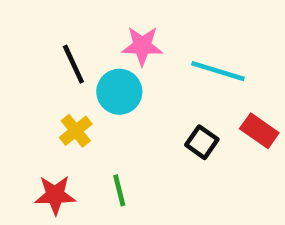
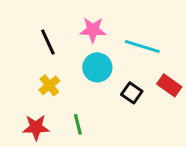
cyan circle: (119, 92) -> (97, 67), moved

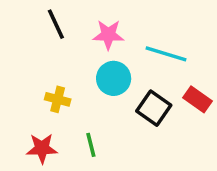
black line: (48, 42) -> (56, 24), moved
yellow cross: (49, 85) -> (58, 99), turned -36
black square: (132, 93) -> (154, 108), size x1.4

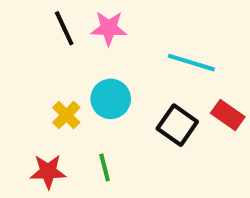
pink star: (108, 35) -> (109, 28), moved
cyan circle: (114, 78) -> (111, 99), moved
yellow cross: (58, 99) -> (66, 115), turned 30

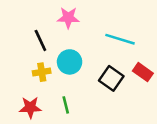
black line: (64, 28) -> (40, 40), moved
yellow cross: (66, 115) -> (42, 72), turned 36

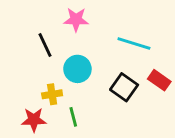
yellow cross: (42, 72) -> (52, 94), moved

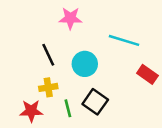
black line: (45, 45) -> (48, 55), moved
cyan circle: (77, 69) -> (85, 64), moved
black square: (124, 87) -> (95, 102), moved

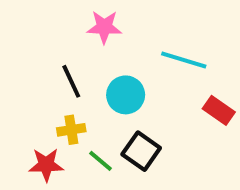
green line: (68, 108) -> (100, 161), turned -36

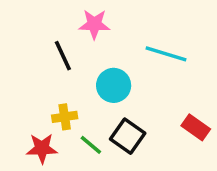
black line: (71, 81) -> (63, 56), moved
red rectangle: (219, 110) -> (196, 127), moved

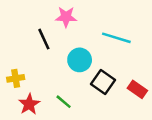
yellow cross: (65, 117) -> (16, 78), moved
black square: (128, 136) -> (103, 82), moved
red star: (42, 148) -> (29, 104), turned -30

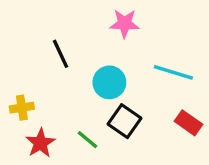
pink star: (66, 17) -> (125, 23), moved
cyan line: (116, 38) -> (173, 72), moved
black square: (103, 82) -> (125, 121), moved

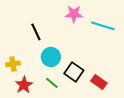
cyan line: (173, 72) -> (103, 26), moved
cyan circle: (109, 82) -> (51, 57), moved
red rectangle: (188, 123) -> (99, 82), moved

